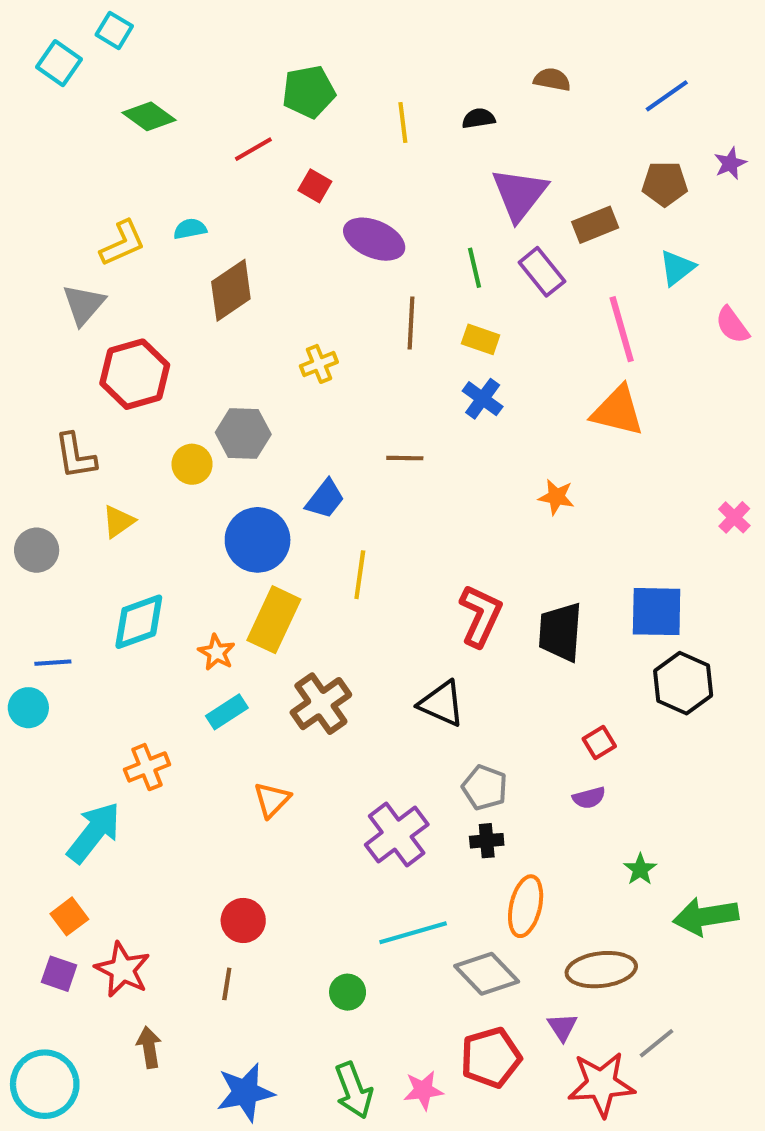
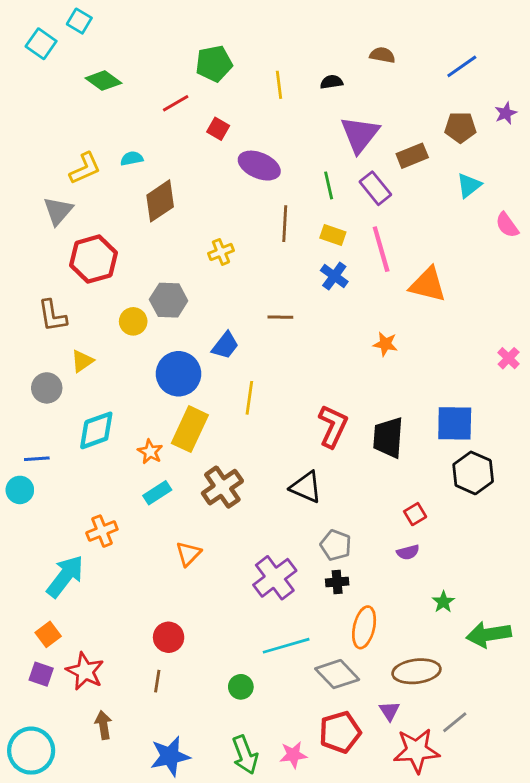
pink line: (622, 329) -> (381, 249), moved
gray circle: (37, 550) -> (47, 388), moved

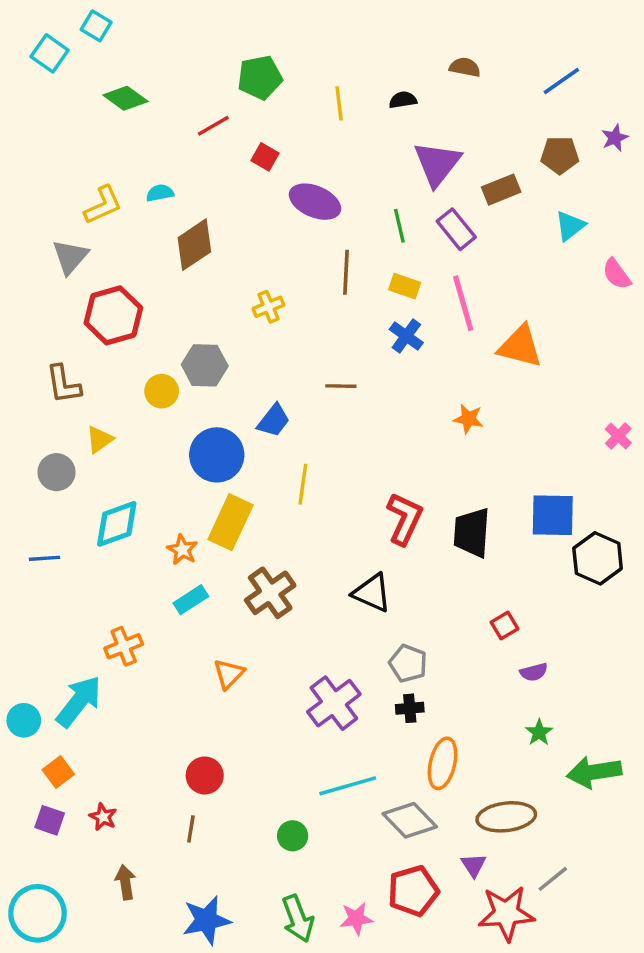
black hexagon: (473, 473) -> (598, 558), moved
cyan circle: (20, 490) -> (24, 720), moved
purple semicircle: (408, 552) -> (534, 672), moved
red star: (85, 671) -> (103, 817), size x0.6

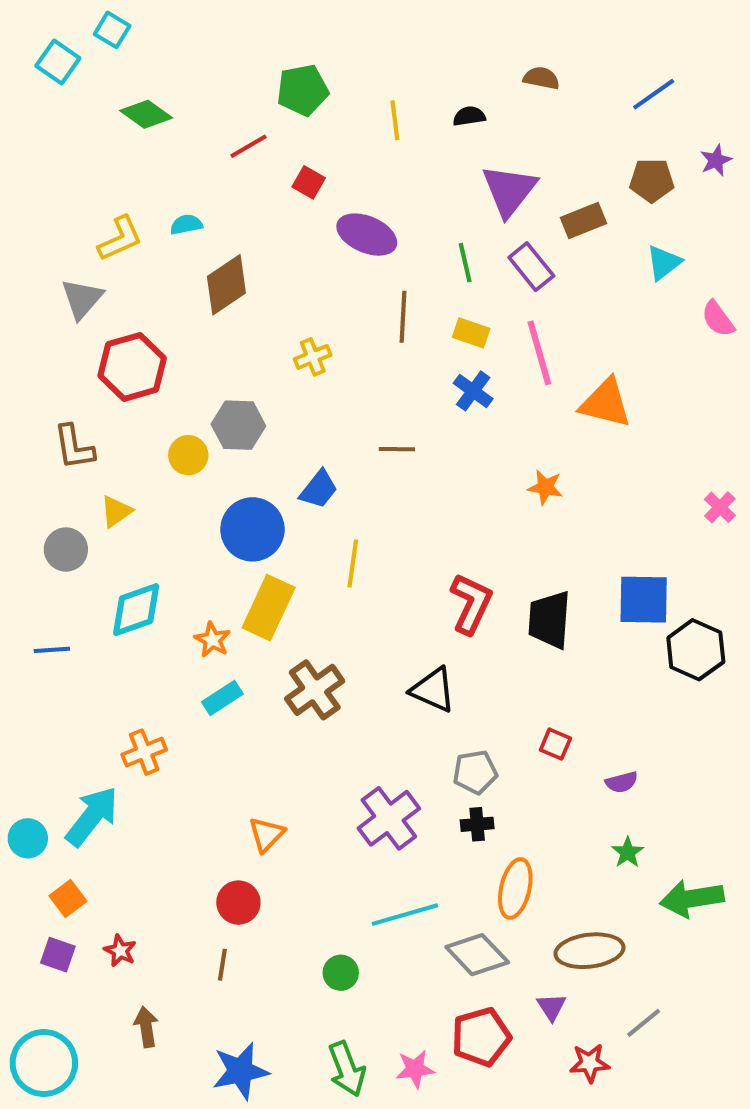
red square: (505, 626) -> (555, 744), moved, turned -36
gray pentagon: (408, 663) -> (475, 772), turned -30
orange triangle: (229, 674) -> (267, 834), moved
red star: (506, 913) -> (589, 1063), size x0.6

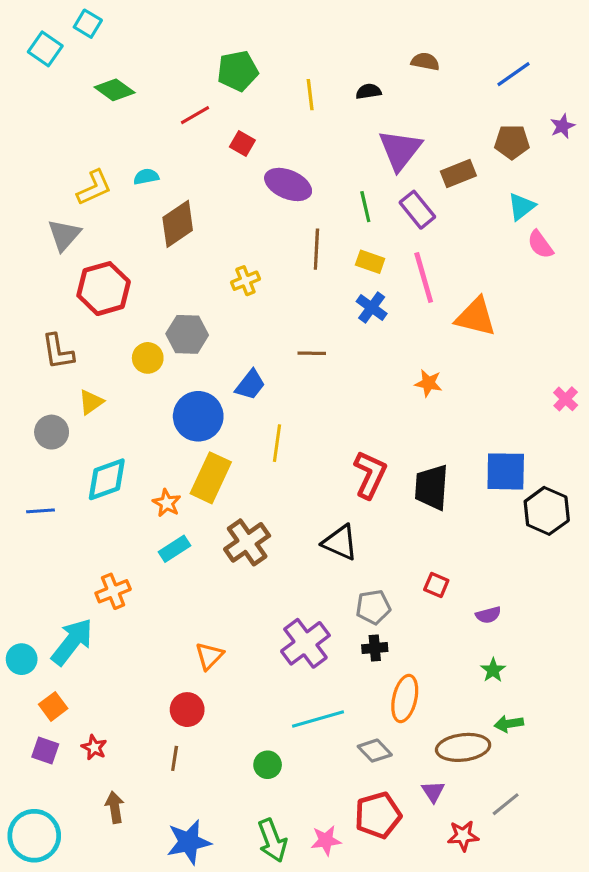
pink semicircle: (718, 319) -> (540, 244), moved
green arrow: (692, 899) -> (509, 724), moved, size x0.6
gray diamond: (477, 955) -> (375, 751), size x0.7

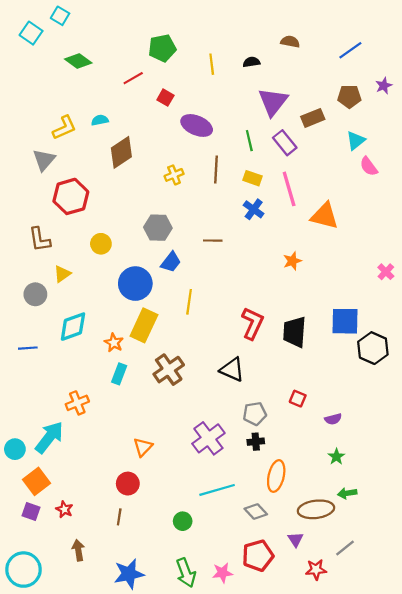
yellow cross: (245, 281) -> (174, 175), moved
gray hexagon: (187, 334) -> (158, 228), moved
orange star: (428, 383) -> (292, 261), turned -30
cyan rectangle: (175, 549) -> (119, 374), turned -36
orange square: (53, 706) -> (36, 481), size x1.4

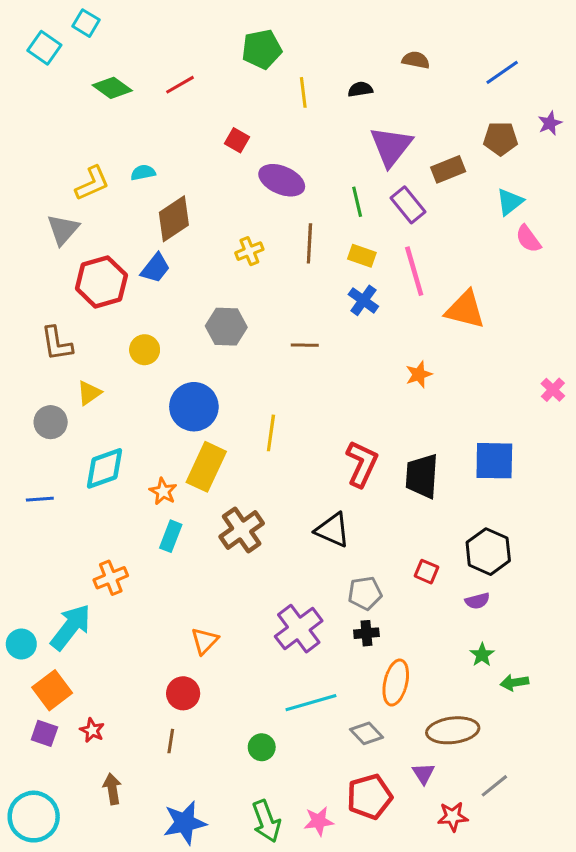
green pentagon: (162, 48) -> (262, 49), moved
red line: (133, 78) -> (180, 85), moved
blue trapezoid: (171, 262) -> (155, 268), moved
black hexagon: (373, 348) -> (488, 552), moved
green arrow: (347, 493) -> (514, 683), moved

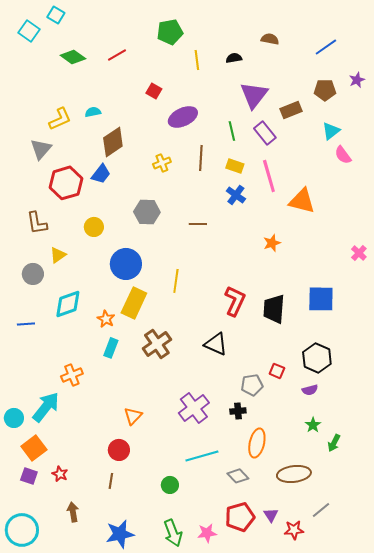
purple ellipse: (282, 180) -> (183, 117), turned -48
gray pentagon: (365, 593) -> (252, 385), moved
green arrow: (514, 683) -> (334, 443), turned -54
purple triangle: (423, 773) -> (271, 515), moved

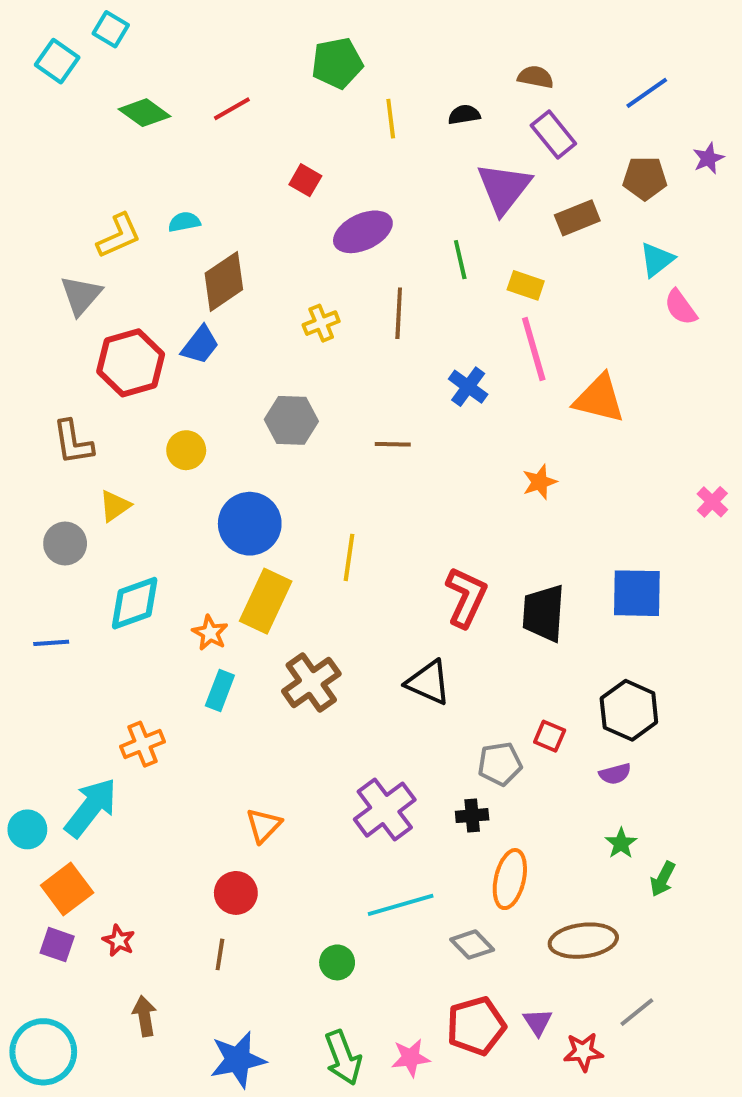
purple rectangle: (265, 133) -> (553, 135), moved
yellow rectangle: (235, 166) -> (526, 285), moved

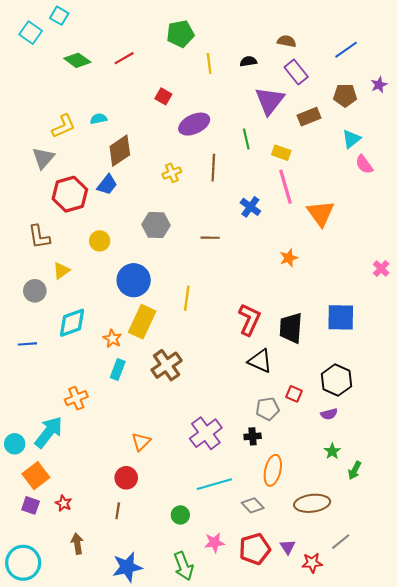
orange triangle: (599, 399) -> (321, 213), turned 40
black triangle: (428, 682) -> (260, 361), moved
pink star: (411, 1058) -> (214, 543), moved

